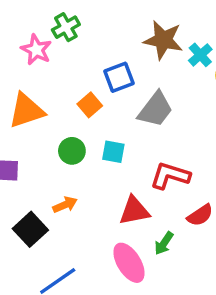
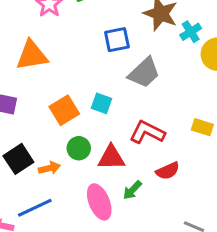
orange square: (90, 105) -> (64, 110), moved, size x1.4
green circle: (72, 151) -> (79, 148), moved
orange arrow: (65, 205) -> (49, 168), moved

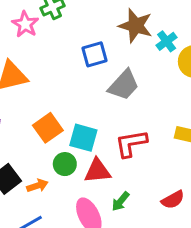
cyan square: (101, 103) -> (83, 138), moved, size x1.4
red L-shape: (147, 132) -> (131, 143), turned -32
red semicircle: (168, 171) -> (173, 200), moved

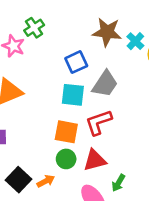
orange square: (48, 128) -> (66, 132), moved, turned -35
cyan square: (83, 138) -> (73, 95), moved
red L-shape: (131, 143) -> (99, 122), moved

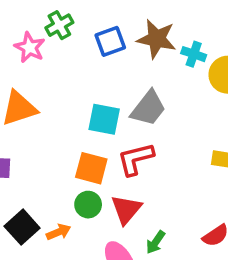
cyan cross: (135, 41) -> (194, 54), turned -30
blue square: (76, 62) -> (110, 41), moved
red triangle: (95, 160) -> (126, 209), turned -40

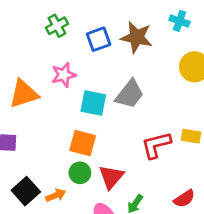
pink star: (30, 47) -> (64, 75), moved, turned 30
cyan cross: (194, 54) -> (179, 21), moved
red L-shape: (136, 159) -> (156, 145), moved

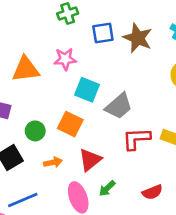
gray trapezoid: (130, 94) -> (119, 106), moved
green circle: (80, 173) -> (35, 131), moved
orange arrow: (56, 195) -> (53, 162), moved

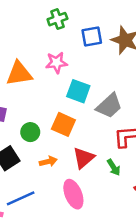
green arrow: (107, 188) -> (114, 167), moved, turned -77

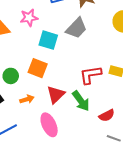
gray trapezoid: (109, 106) -> (76, 28), moved
green arrow: (114, 167) -> (81, 101), size x1.5

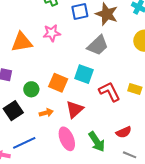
cyan square: (48, 40) -> (84, 74), moved
red L-shape: (90, 75) -> (109, 92), turned 70
green arrow: (81, 101) -> (97, 142), moved

